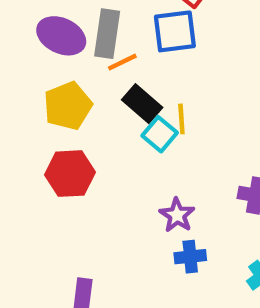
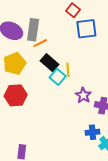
blue square: (175, 31) -> (86, 29), moved
purple star: (177, 215) -> (83, 95), moved
blue cross: (190, 257) -> (93, 132), moved

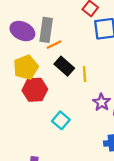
cyan square: (58, 77) -> (61, 120), moved
red hexagon: (16, 95) -> (35, 90), moved

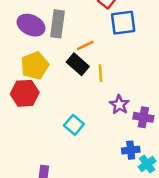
orange line: (54, 45) -> (85, 45), moved
red hexagon: (35, 90) -> (25, 93), moved

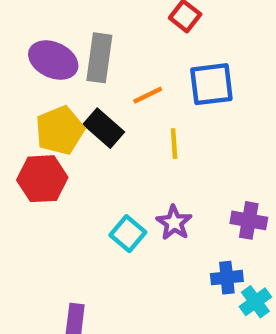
blue square: (123, 23) -> (211, 84), moved
black rectangle: (78, 64) -> (104, 128), moved
purple star: (119, 105) -> (174, 223), moved

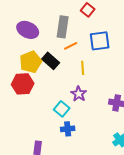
gray rectangle: (99, 58) -> (63, 27), moved
purple star: (174, 223) -> (79, 94), moved
blue cross: (227, 278) -> (68, 129), moved

